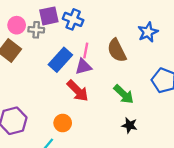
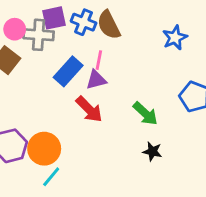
gray cross: (36, 30) -> (39, 35), size x1.5
brown semicircle: (117, 50) -> (109, 25), moved
orange circle: (63, 123) -> (44, 149), moved, size x1.5

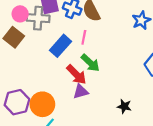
purple triangle: (96, 80) -> (81, 92), moved
green arrow: (145, 114) -> (90, 63), moved

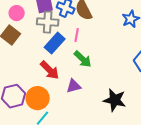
gray cross: (38, 18) -> (48, 22), moved
red arrow: (76, 75) -> (50, 70), moved
black star: (124, 106) -> (115, 100), size x1.6

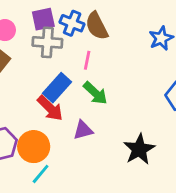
blue rectangle: (55, 43) -> (57, 88), moved
black star: (115, 100) -> (139, 149), turned 30

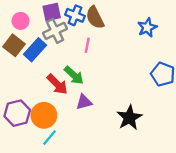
gray cross: (47, 42) -> (55, 31), turned -30
blue rectangle: (57, 88) -> (35, 50), moved
green arrow: (95, 93) -> (74, 75), moved

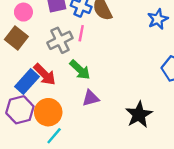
gray cross: (55, 31) -> (60, 40), moved
pink line: (87, 45) -> (81, 33), moved
blue rectangle: (35, 50) -> (27, 82), moved
red arrow: (57, 84) -> (45, 74), moved

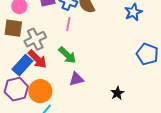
brown square: (16, 38) -> (13, 28), turned -30
gray cross: (60, 40) -> (35, 39), moved
black star: (139, 115) -> (117, 93), size x0.6

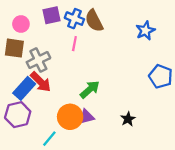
green arrow: (67, 55) -> (90, 90), moved, turned -84
purple triangle: (76, 79) -> (86, 117), moved
orange circle: (40, 91) -> (70, 117), moved

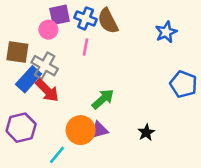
pink circle: (21, 24) -> (48, 30), moved
gray cross: (38, 60) -> (45, 66), turned -35
blue rectangle: (24, 88) -> (29, 79), moved

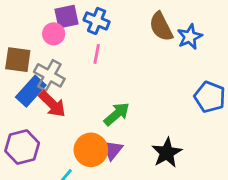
brown semicircle: (108, 21) -> (161, 27), moved
purple triangle: (99, 130) -> (112, 150), turned -36
black star: (146, 133) -> (167, 153), size x1.5

